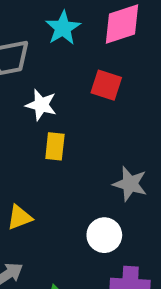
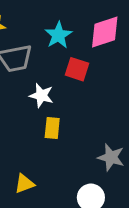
red square: (106, 85) -> (77, 69), moved

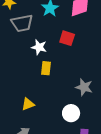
red square: (77, 69) -> (67, 38), moved

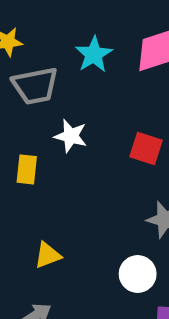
red square: (67, 38) -> (146, 148), moved
yellow rectangle: (46, 68) -> (27, 169), moved

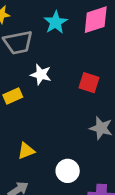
yellow rectangle: (27, 169) -> (13, 96), turned 60
white circle: (138, 274) -> (68, 171), moved

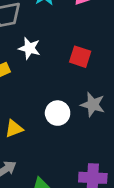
white circle: (68, 171) -> (58, 113), moved

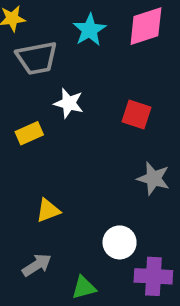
white circle: (58, 113) -> (120, 242), moved

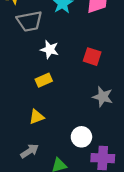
yellow rectangle: (29, 133) -> (44, 80), moved

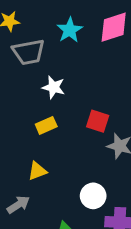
red square: (92, 57) -> (98, 121), moved
gray arrow: (30, 151) -> (18, 205), moved

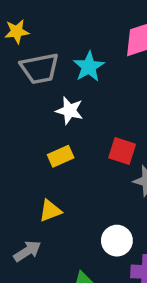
cyan star: (70, 30) -> (89, 67), moved

